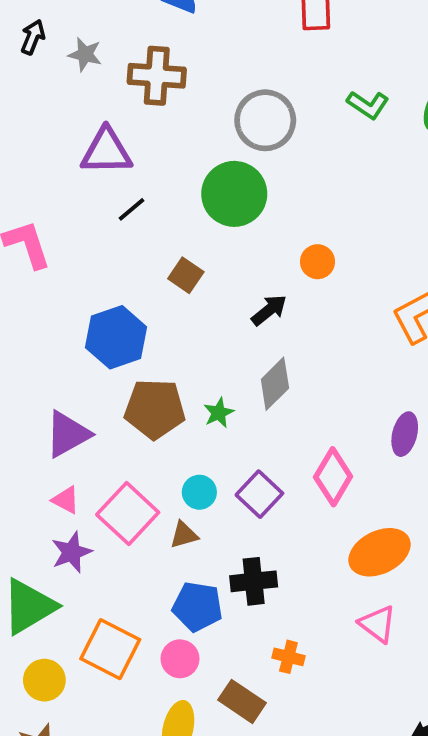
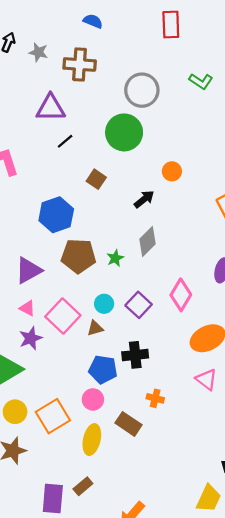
orange square: (110, 649) -> (53, 416), moved, turned 32

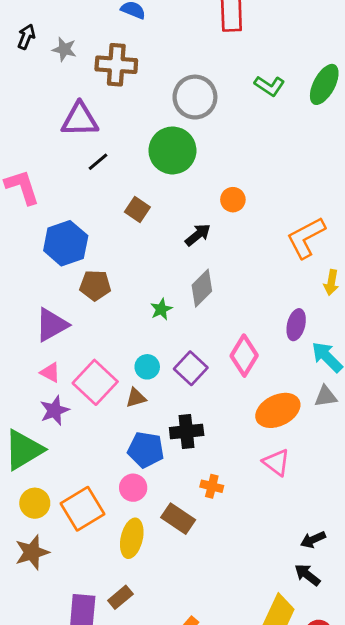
blue hexagon: (56, 215) -> (66, 243), moved
brown pentagon: (78, 256) -> (95, 285), moved, size x0.7

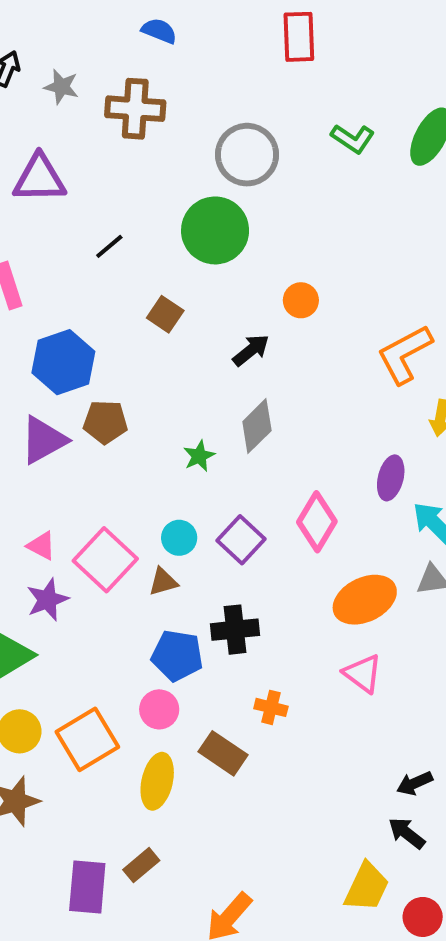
purple triangle: (80, 120) -> (39, 179), moved
purple triangle: (52, 325) -> (43, 440), moved

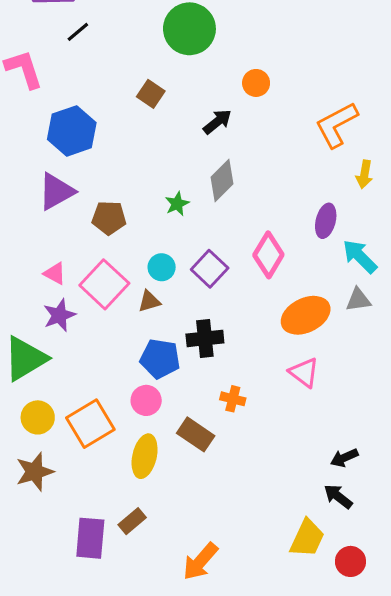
black line: (109, 246) -> (78, 32), moved
brown pentagon: (105, 422) -> (109, 218), moved

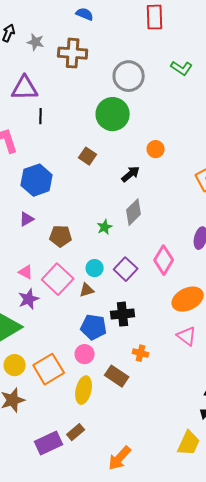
black line: (78, 32) -> (41, 116), turned -49
purple triangle: (56, 191) -> (27, 219), size x0.6
purple rectangle: (90, 538) -> (49, 443), turned 60

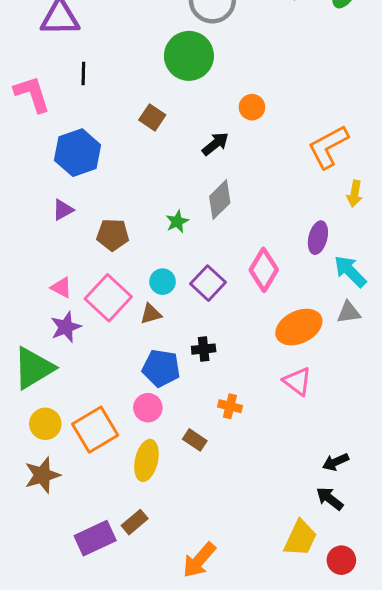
black line: (41, 116) -> (83, 73), moved
black cross: (123, 314) -> (204, 349), size x0.7
brown rectangle: (117, 376) -> (195, 440), size x0.7

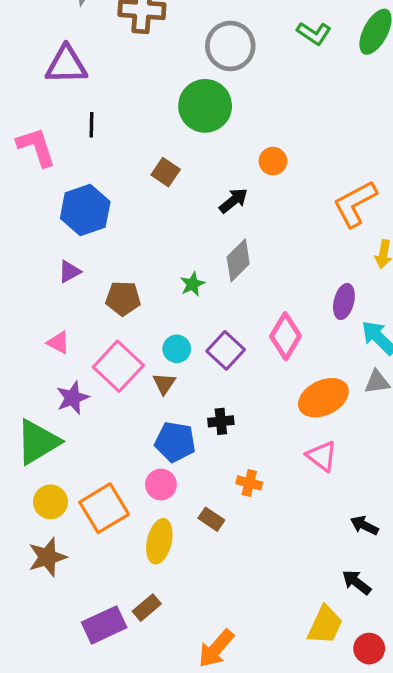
pink triangle: (61, 287) -> (58, 343), moved
brown triangle: (151, 314) -> (164, 384), turned -40
black arrow: (336, 462) -> (364, 526), moved, turned 50

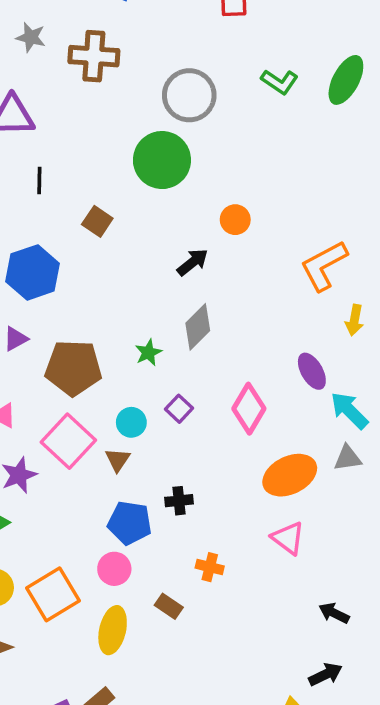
brown square: (166, 172) -> (97, 221), moved
brown pentagon: (123, 298) -> (73, 368), size x1.5
purple ellipse: (344, 301) -> (312, 371), turned -44
purple square: (226, 350) -> (179, 409), moved, size x0.7
black arrow: (357, 582) -> (325, 674), turned 116

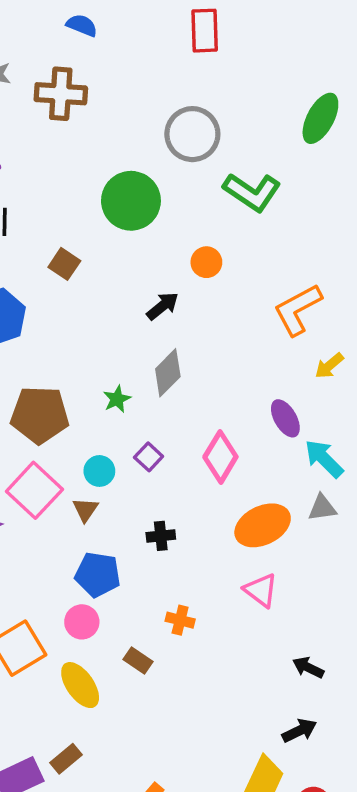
green L-shape: (280, 82) -> (252, 192), moved, size x1.5
gray circle: (189, 95) -> (192, 134), moved
yellow arrow: (354, 320) -> (329, 366), turned 40
black cross: (179, 501) -> (161, 536), moved
yellow ellipse: (113, 630) -> (80, 685), turned -48

